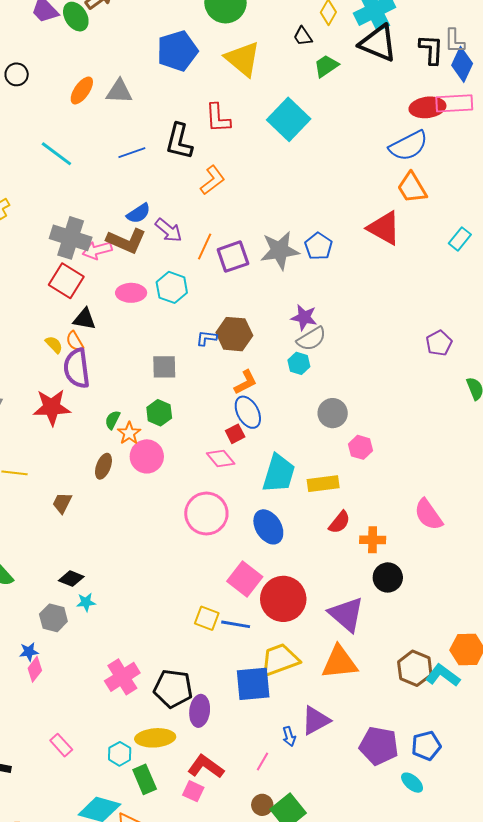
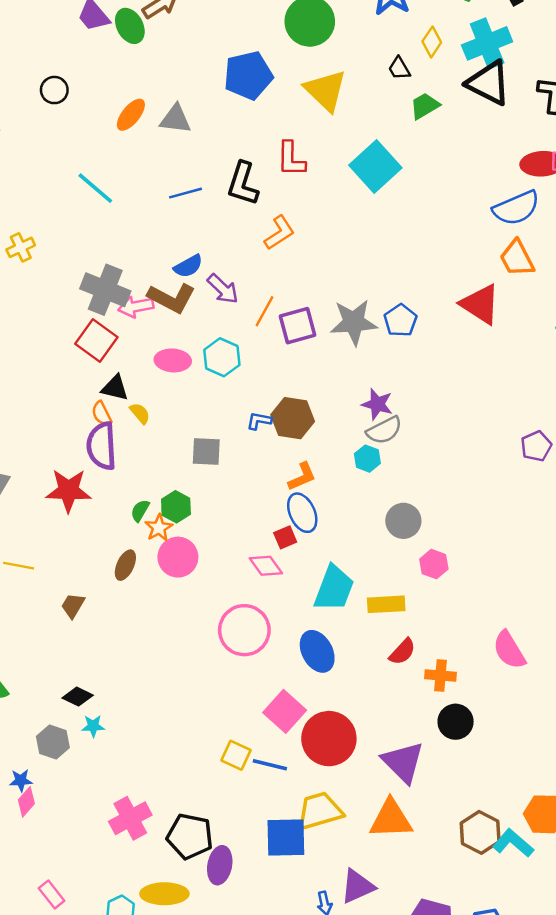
yellow semicircle: (54, 345) -> (140, 413), moved
green hexagon: (159, 413) -> (176, 507), moved

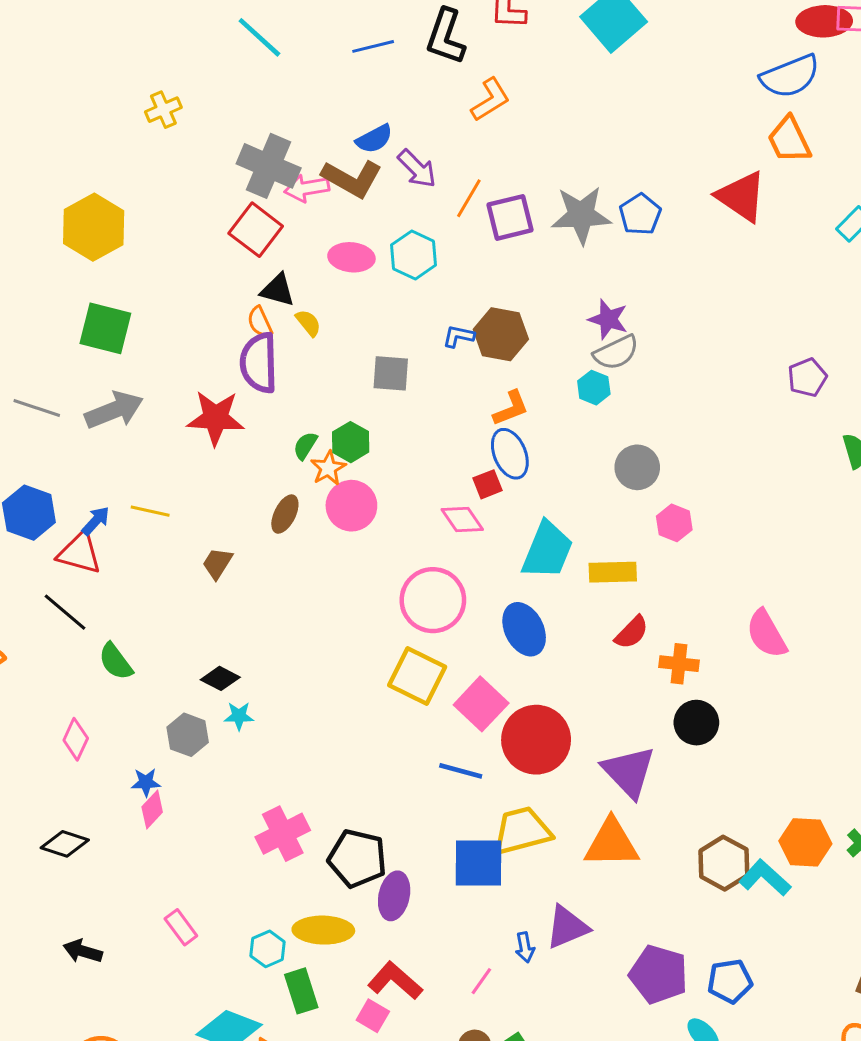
yellow square: (236, 755) -> (417, 676), moved, size x1.5

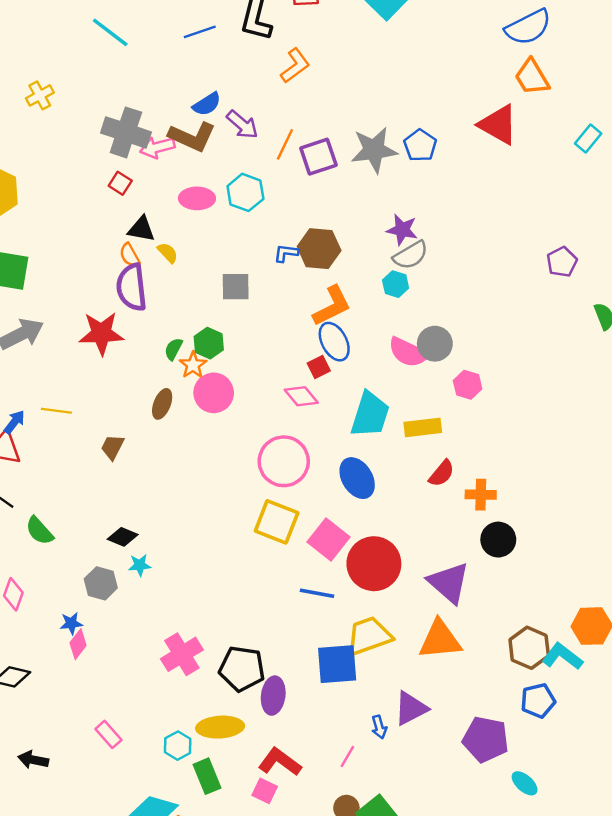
red square: (256, 230) -> (120, 183), size x0.6
orange L-shape: (511, 408) -> (332, 306), size x1.4
pink semicircle: (766, 634) -> (408, 352), moved, turned -30
blue pentagon: (730, 981) -> (538, 701), moved

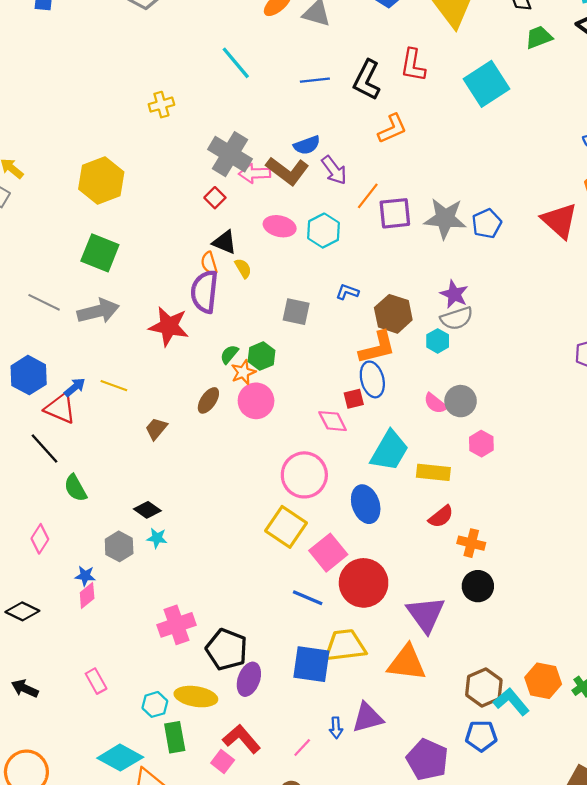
brown hexagon: (319, 249) -> (393, 314), moved
pink semicircle: (408, 352) -> (435, 403), size x0.7

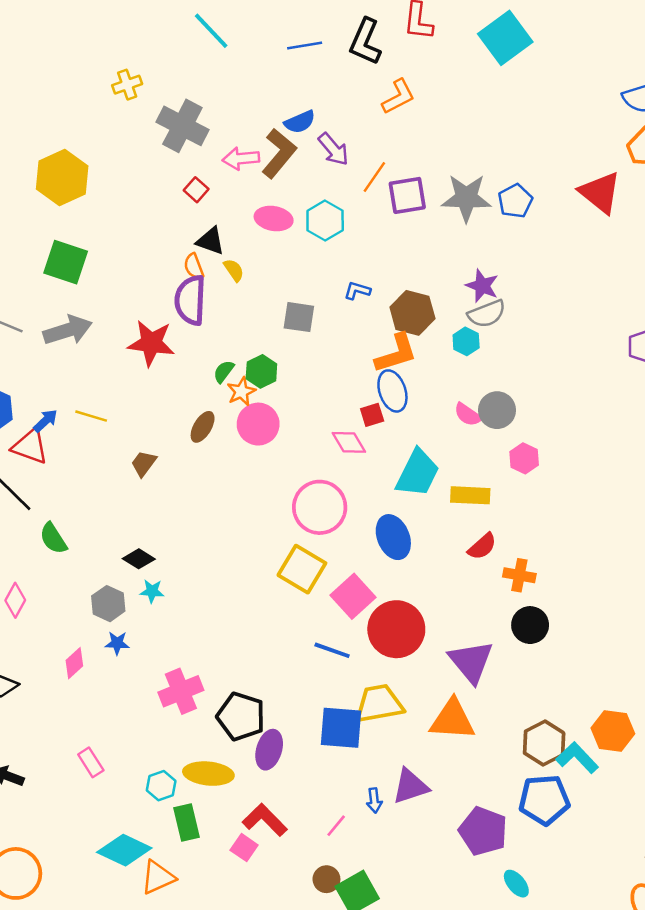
gray cross: (230, 154) -> (182, 126), moved
brown L-shape: (287, 171) -> (279, 153), turned -84
blue star: (85, 576) -> (117, 643), moved
blue pentagon: (481, 736) -> (544, 800), size x1.4

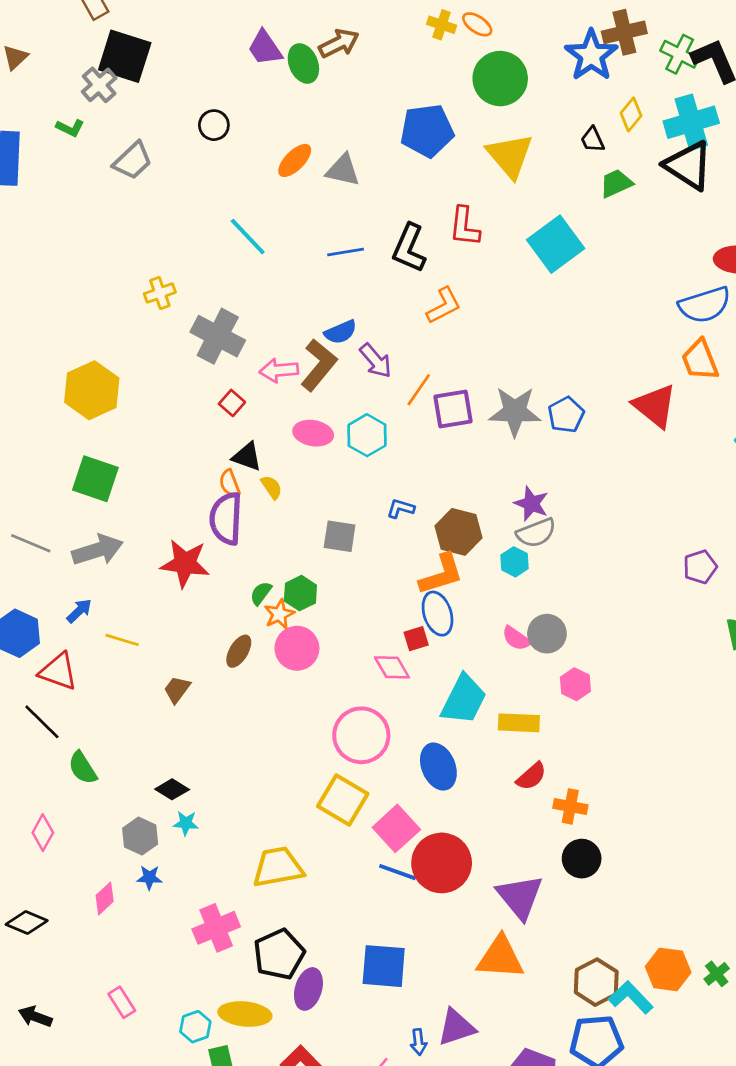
blue arrow: (46, 421) -> (79, 611), moved
blue line: (332, 650) -> (398, 872), moved
yellow trapezoid: (379, 704) -> (278, 867), moved
black pentagon: (241, 716) -> (279, 954), turned 30

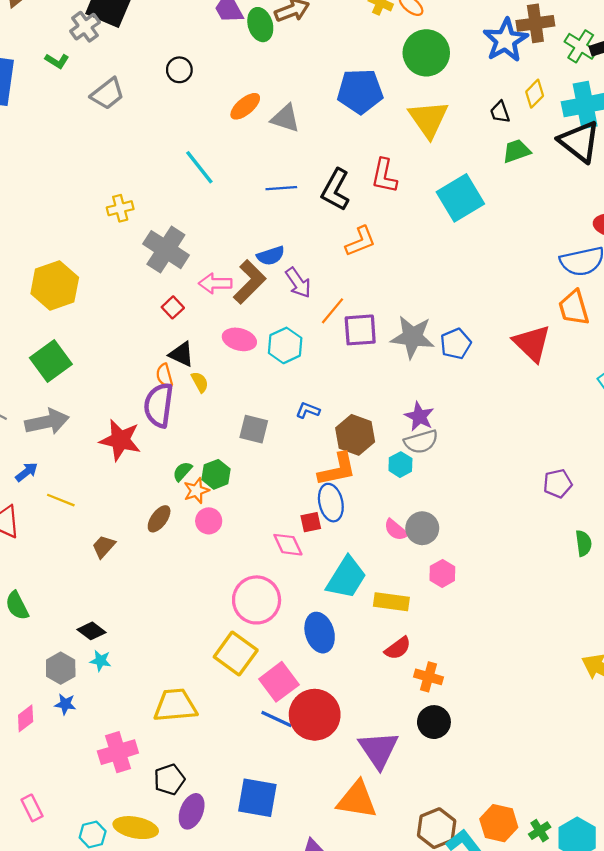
green square: (95, 479) -> (51, 361), turned 30
pink circle: (297, 648) -> (209, 521), size x0.7
black pentagon: (279, 954) -> (169, 779), size x0.7

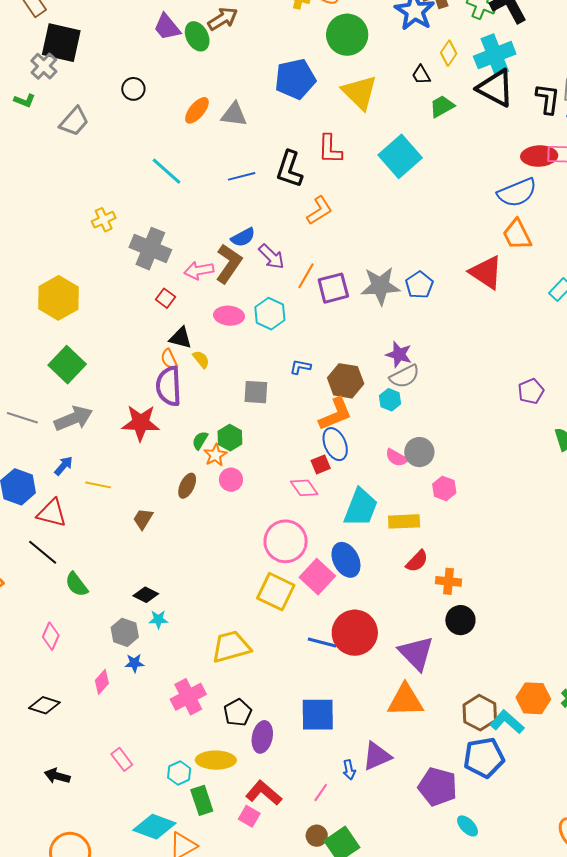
pink square: (279, 682) -> (317, 577), moved

